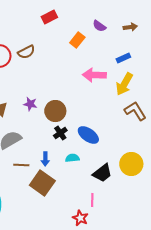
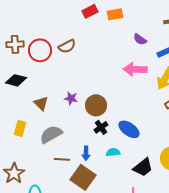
purple semicircle: (99, 26) -> (140, 39), moved
orange rectangle: (77, 40) -> (115, 14), moved, turned 42

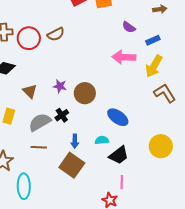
black cross: (101, 127) -> (62, 115), moved
brown line: (62, 159) -> (39, 147), moved
black trapezoid: (143, 167) -> (119, 155), moved

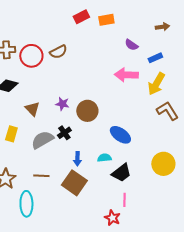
brown line: (39, 147) -> (41, 176), moved

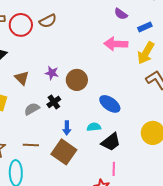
gray semicircle: (42, 140) -> (32, 109), size x0.7

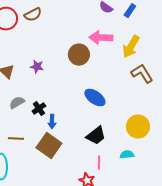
blue rectangle: (145, 27) -> (130, 11), moved, turned -32
brown circle: (77, 80) -> (79, 55), moved
black cross: (54, 102) -> (39, 109), moved
cyan semicircle: (94, 127) -> (127, 155), moved

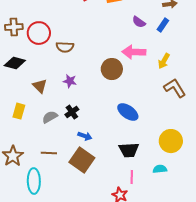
brown semicircle: (33, 15) -> (65, 47), moved, turned 30
yellow arrow: (131, 47) -> (164, 61), size x0.7
black cross: (39, 109) -> (72, 112), moved
blue arrow: (52, 122) -> (85, 136), turned -72
black trapezoid: (96, 136) -> (129, 150), turned 35

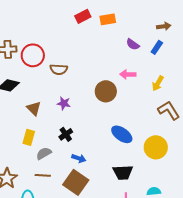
pink arrow: (134, 52) -> (128, 74), size x0.7
yellow rectangle: (19, 111) -> (29, 137), moved
gray semicircle: (50, 117) -> (44, 153), moved
yellow circle: (171, 141) -> (156, 147), moved

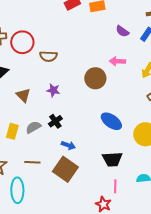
yellow rectangle: (29, 137) -> (12, 131), moved
gray semicircle: (44, 153) -> (33, 127), moved

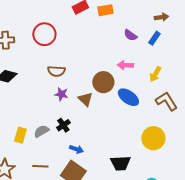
red circle: (22, 42) -> (44, 34), moved
brown semicircle: (48, 56) -> (56, 71), moved
brown triangle: (23, 95) -> (85, 99), moved
blue ellipse: (111, 121) -> (128, 97), moved

